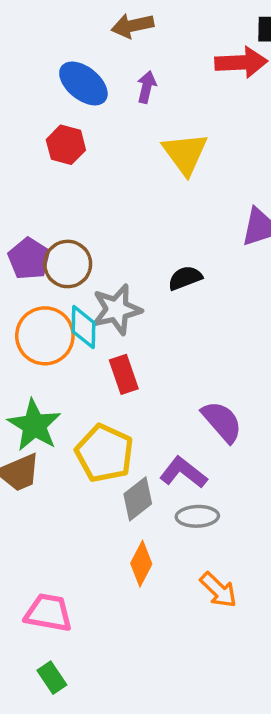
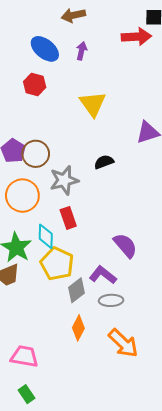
yellow triangle: (185, 154) -> (93, 104), moved
cyan diamond: (83, 327) -> (46, 236), moved
orange arrow: (218, 590) -> (123, 343), size x1.4

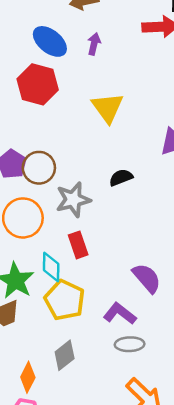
red hexagon: (35, 85) -> (38, 84), size x1.5
gray diamond: (76, 290) -> (65, 355), moved
orange diamond: (78, 328) -> (28, 377), moved

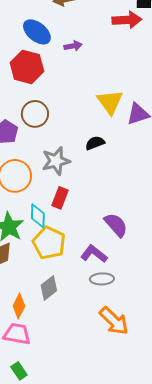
purple arrow: (94, 44) -> (73, 46), moved, turned 66
yellow triangle: (107, 108) -> (110, 102), moved
brown circle: (39, 168) -> (35, 114), moved
red rectangle: (78, 245) -> (60, 198), turned 40

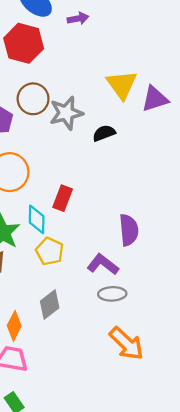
gray star: (56, 161) -> (66, 113), moved
purple semicircle: (116, 225) -> (129, 230), turned 36
yellow pentagon: (49, 243) -> (50, 251), size x0.7

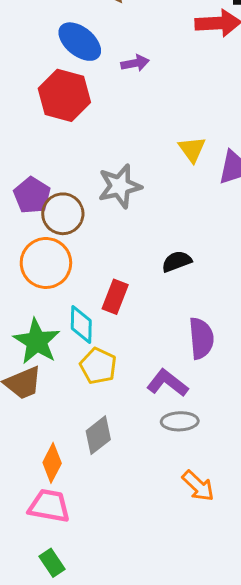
yellow triangle: (122, 85) -> (192, 149), size x0.7
brown circle: (33, 99) -> (63, 214), moved
black semicircle: (104, 133) -> (177, 261), moved
orange arrow: (126, 344) -> (198, 486), size x0.7

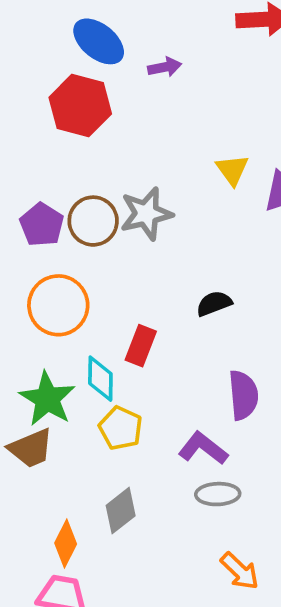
brown circle: (63, 214) -> (93, 221), moved

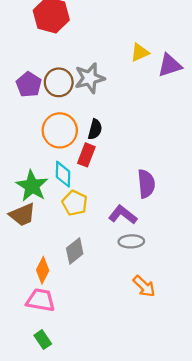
yellow triangle: (232, 170) -> (140, 52), turned 42
black semicircle: (214, 303) -> (95, 129), moved, turned 126
orange circle: (58, 305) -> (60, 130), moved

